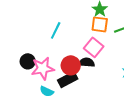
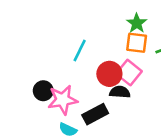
red circle: (71, 65) -> (109, 74), moved

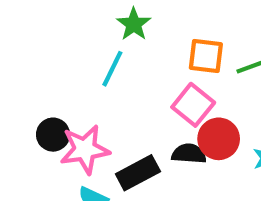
green star: (137, 23) -> (134, 24), moved
red circle: (109, 74) -> (219, 139), moved
black semicircle: (120, 92) -> (189, 154), moved

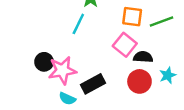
red circle: (219, 139) -> (139, 81), moved
black semicircle: (189, 154) -> (143, 57), moved

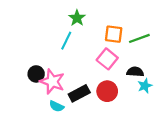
black semicircle: (143, 57) -> (135, 72), moved
pink star: (62, 70) -> (52, 81), turned 30
red circle: (139, 81) -> (107, 91), moved

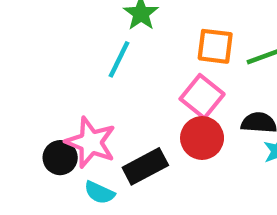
black circle: (36, 74) -> (60, 158), moved
red circle: (107, 91) -> (202, 138), moved

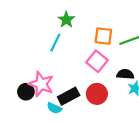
red circle: (202, 138) -> (97, 94), moved
cyan semicircle: (99, 193) -> (54, 108), moved

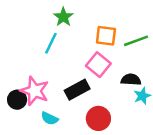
red circle: (97, 94) -> (98, 118), moved
black rectangle: (69, 96) -> (77, 90), moved

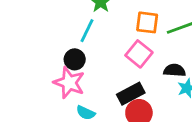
black rectangle: (77, 90) -> (131, 94), moved
black circle: (17, 100) -> (75, 59), moved

